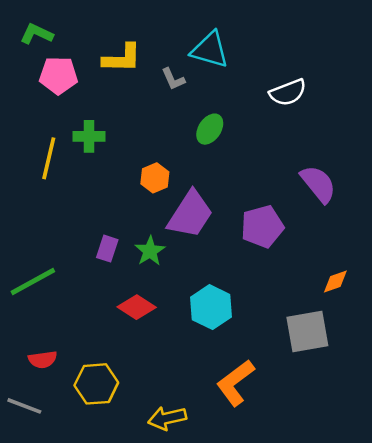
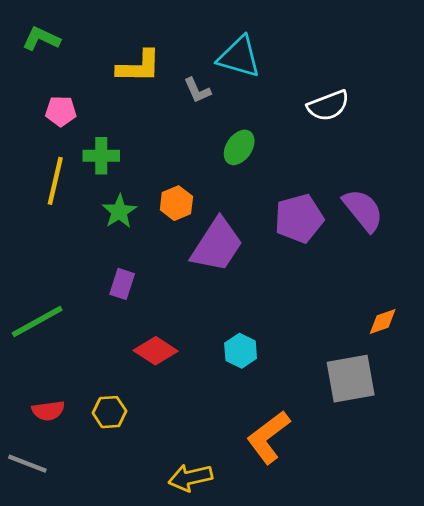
pink pentagon: (58, 75) -> (61, 111), moved, size x0.7
purple pentagon: (262, 227) -> (299, 218), moved
green star: (150, 251) -> (119, 211), moved
cyan hexagon: (211, 307) -> (241, 351), size x0.7
yellow hexagon: (96, 384) -> (110, 412), moved, size x0.7

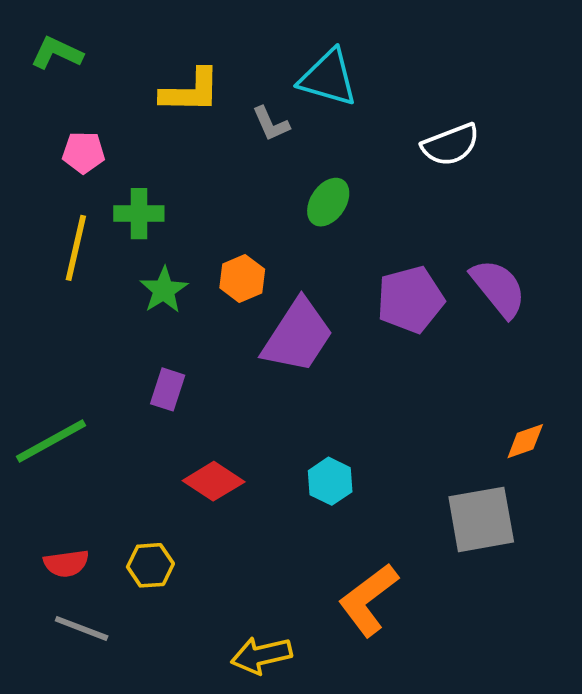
gray line: (27, 464) -> (82, 628), moved

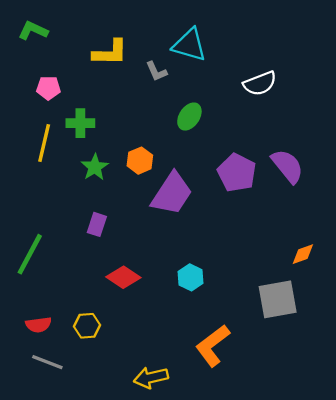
purple pentagon: (410, 300) -> (237, 173), turned -30
green line: (51, 441) -> (30, 254), turned -33

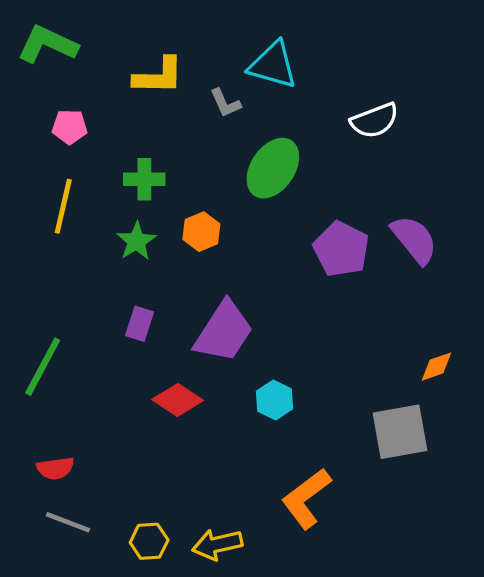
green L-shape: (33, 31) -> (47, 44), size x1.4
green ellipse: (189, 117) -> (273, 168), size x1.5
green cross: (80, 123) -> (144, 179), moved
purple trapezoid: (172, 194) -> (224, 332), moved
yellow hexagon: (87, 326) -> (149, 541), moved

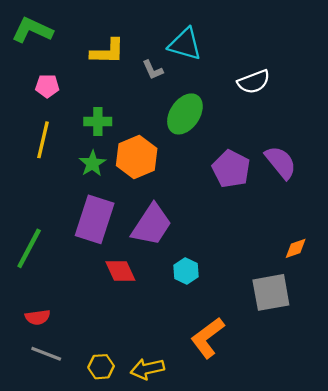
orange hexagon: (201, 232) -> (137, 157), size x1.6
purple rectangle: (140, 324) -> (95, 219), size x2.0
red diamond: (178, 400) -> (120, 271), turned 32

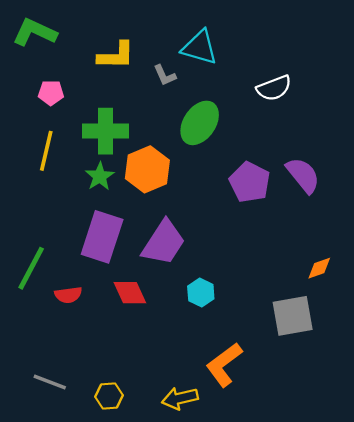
green cross: (98, 122) -> (106, 131), size x1.5
red semicircle: (38, 317) -> (68, 295), moved
yellow arrow: (147, 369) -> (180, 398), moved

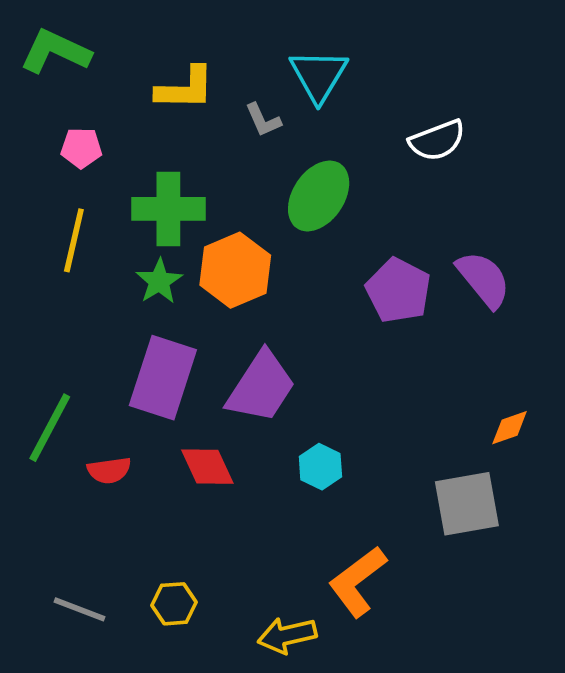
cyan triangle: (200, 47) -> (319, 75), turned 45
yellow hexagon: (109, 396) -> (174, 604), moved

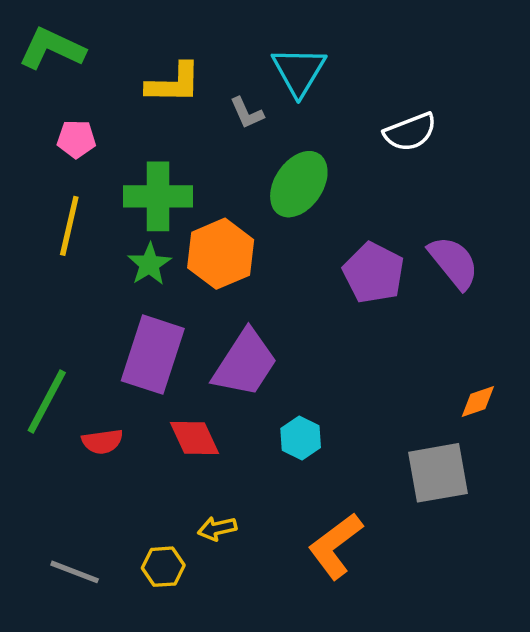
yellow arrow: (287, 635) -> (217, 528), moved, size x0.7

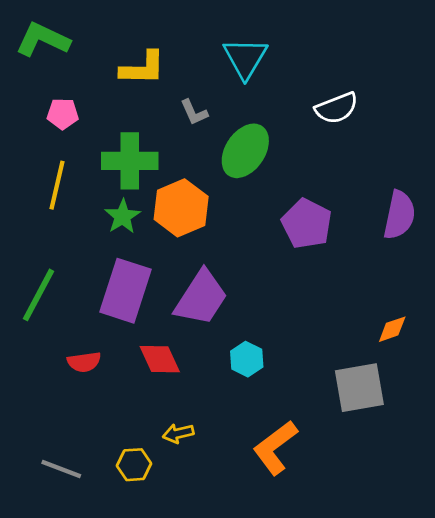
gray L-shape: (247, 113) -> (194, 112), moved
purple semicircle: (454, 262) -> (399, 215), moved, turned 51
green line: (47, 402) -> (38, 295), moved

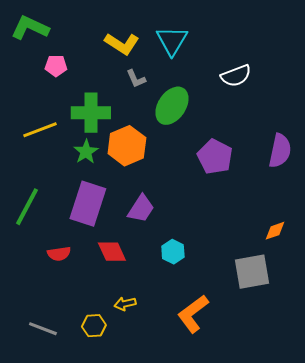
yellow L-shape: (143, 68) -> (122, 44), moved, turned 32
pink pentagon: (63, 114) -> (56, 66), moved
yellow line: (57, 185) -> (40, 130), turned 56
purple trapezoid: (201, 298) -> (141, 209), size x0.7

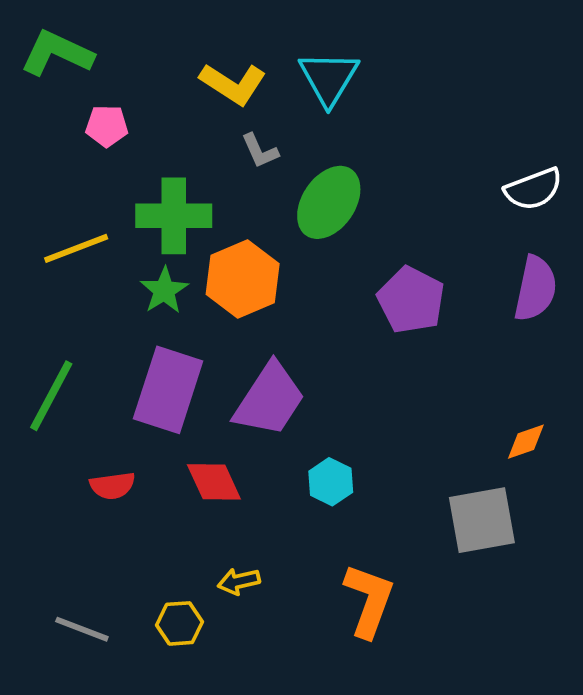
white semicircle: (236, 76) -> (534, 189), moved
purple trapezoid: (141, 209) -> (269, 400), size x1.4
orange L-shape: (193, 314) -> (369, 600), turned 147

